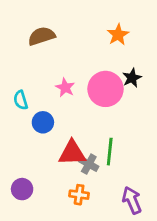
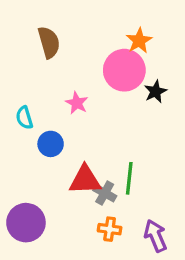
brown semicircle: (42, 36) -> (49, 42), turned 92
pink circle: (105, 89) -> (124, 70), moved
purple circle: (22, 189) -> (26, 223), size x1.5
orange cross: (79, 195) -> (110, 229), moved

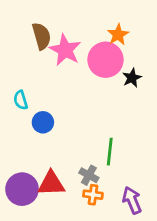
pink star: (77, 103) -> (65, 50), moved, size x1.6
red triangle: (85, 180) -> (51, 184), moved
gray cross: (105, 193) -> (89, 175), moved

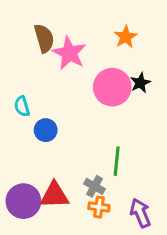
pink circle: (106, 60) -> (112, 87), moved

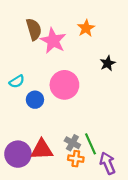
orange star: (126, 37) -> (86, 28), moved
pink circle: (112, 87) -> (64, 85), moved
cyan semicircle: (22, 106) -> (17, 81), turned -105
green line: (117, 161) -> (91, 144), moved, turned -30

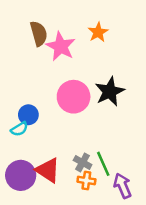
black star: (108, 63) -> (110, 92), moved, size x1.6
cyan semicircle: (17, 81) -> (19, 129), moved
blue circle: (35, 100) -> (28, 115), moved
red triangle: (42, 150) -> (48, 170), turned 35

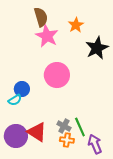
brown semicircle: (39, 33) -> (41, 17), moved
black star: (110, 92) -> (97, 48), moved

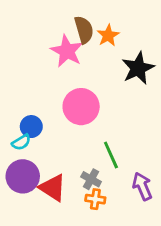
brown semicircle: (41, 17) -> (84, 30), moved
green line: (80, 127) -> (111, 155), moved
purple circle: (16, 136) -> (23, 176), moved
purple arrow: (95, 144) -> (142, 186), moved

